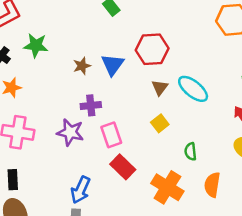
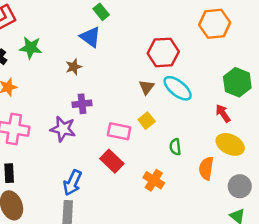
red hexagon: (152, 49) -> (163, 52), moved
blue triangle: (112, 65) -> (90, 37), moved, turned -30
pink rectangle: (111, 135) -> (119, 131), moved, turned -60
orange semicircle: (212, 185) -> (206, 168), moved
orange cross: (167, 187) -> (154, 180), size x0.7

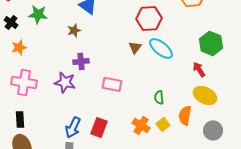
yellow square: (147, 121) -> (163, 124), moved
red rectangle: (112, 161) -> (99, 127), moved, turned 66

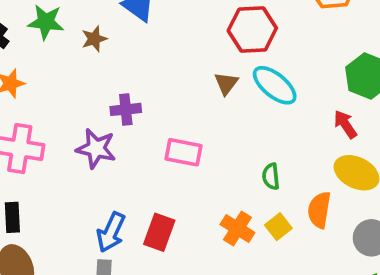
brown star: (74, 30) -> (94, 39), moved

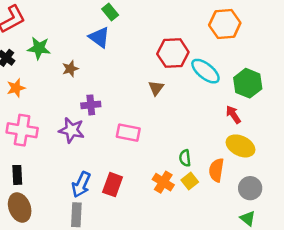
brown star: (94, 39) -> (70, 69), moved
cyan ellipse: (275, 85) -> (205, 71), moved
green semicircle: (271, 176) -> (185, 158), moved

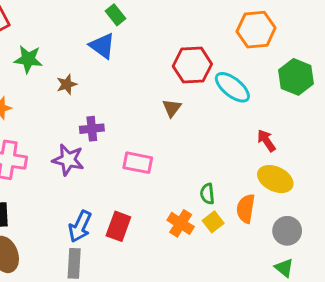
green hexagon: (248, 83) -> (296, 77), moved

